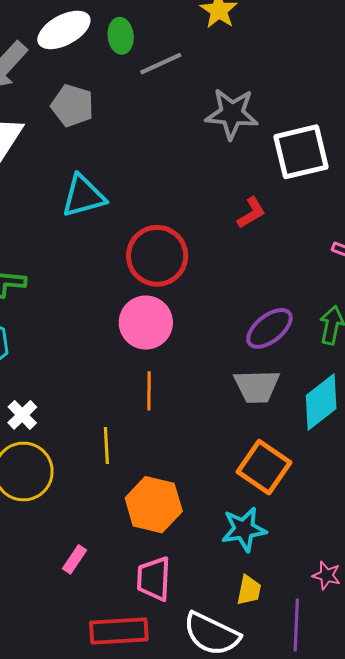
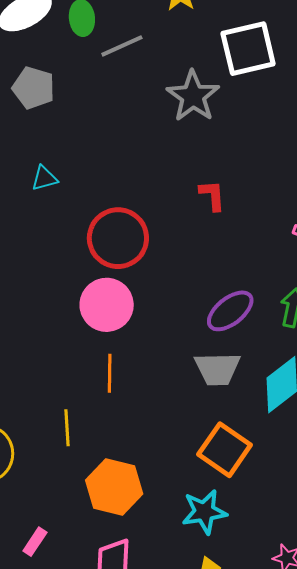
gray star: (232, 114) -> (193, 96), turned 30
white square: (301, 152) -> (248, 49), moved
cyan triangle: (83, 196) -> (44, 178), size x0.6
red L-shape: (251, 213) -> (212, 195), turned -64

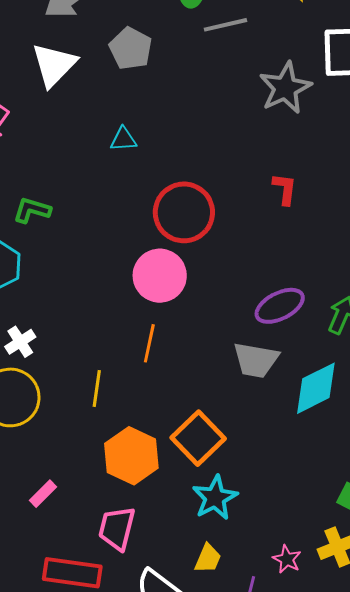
orange square: (225, 450) -> (198, 438), moved
cyan star: (204, 512) -> (215, 498), turned -30

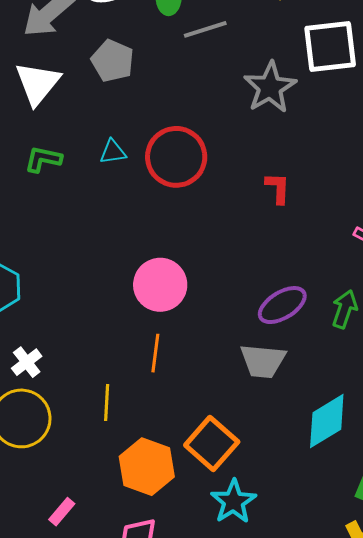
green L-shape: (32, 210) -> (43, 159), moved
red circle: (184, 212) -> (176, 157), moved
cyan diamond: (316, 388) -> (327, 421), moved

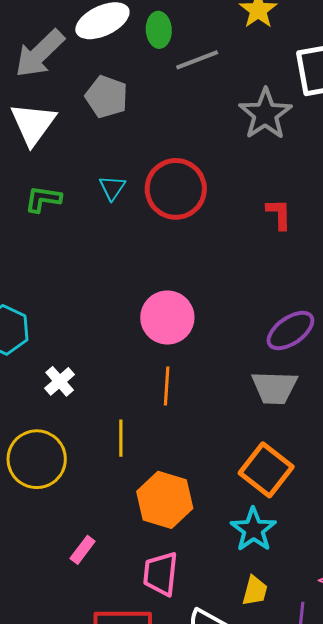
cyan triangle: (113, 152) -> (112, 188), turned -44
white cross: (27, 362) -> (60, 381), moved
orange square: (212, 444) -> (266, 470), moved

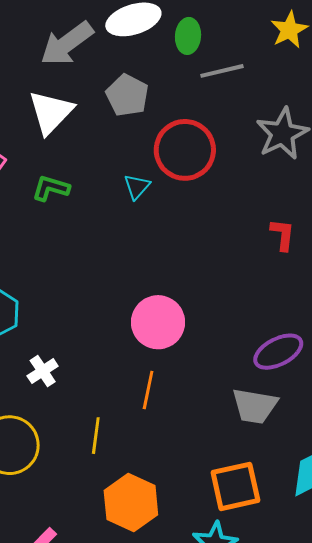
cyan triangle: (112, 188) -> (137, 187), moved
red circle: (176, 189) -> (185, 150), moved
orange square: (266, 470) -> (235, 486), turned 32

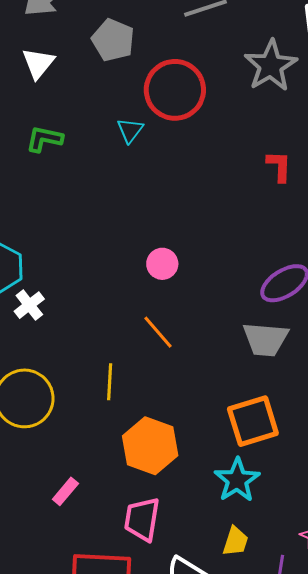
white triangle: (51, 112) -> (38, 63), size x0.7
pink circle: (158, 322) -> (162, 264), size x0.6
white cross: (43, 371) -> (29, 305), moved
orange line: (148, 390) -> (158, 332), turned -48

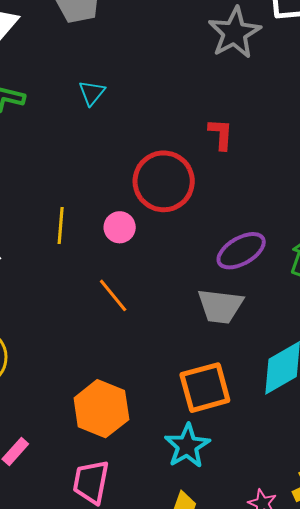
red circle: (175, 90) -> (164, 181), moved
red L-shape: (279, 166) -> (221, 134), moved
yellow line: (110, 382) -> (61, 226), moved

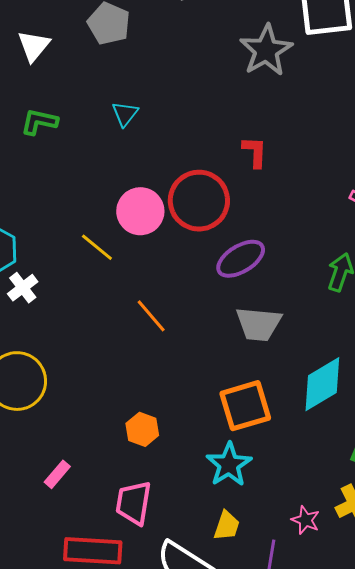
yellow line: (61, 226) -> (97, 247), turned -54
pink circle: (120, 227) -> (140, 211), moved, size x1.5
purple ellipse: (241, 251) -> (241, 259), moved
orange hexagon: (101, 409) -> (142, 429), size x0.6

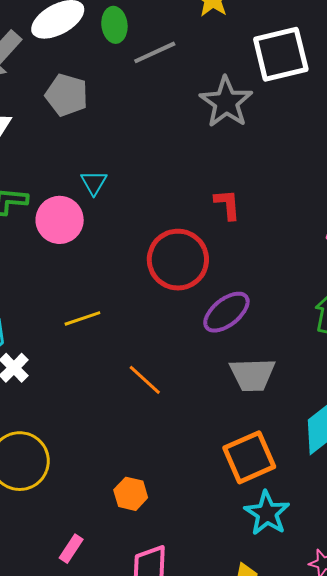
pink circle: (140, 211) -> (60, 220), moved
yellow line: (97, 247) -> (82, 318), turned -51
orange hexagon: (142, 429) -> (131, 494), moved
cyan star: (229, 464) -> (267, 513), moved

